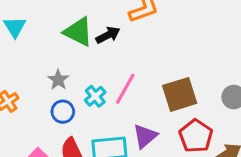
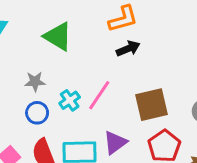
black arrow: (108, 35) -> (128, 49), moved
gray star: (58, 80) -> (35, 82), turned 30

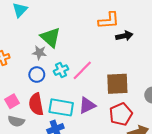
green triangle: (58, 37) -> (50, 37), moved
black arrow: (128, 49) -> (124, 36), moved

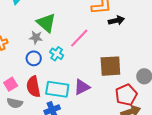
cyan cross: (61, 70) -> (57, 54), turned -32
pink line: (82, 70) -> (79, 38), moved
red pentagon: (121, 114) -> (126, 95), moved

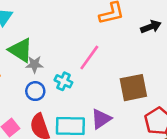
black arrow: (116, 20) -> (151, 27), moved
green triangle: (46, 23) -> (21, 50), moved

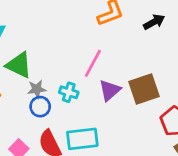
gray star: (34, 64) -> (37, 89), moved
purple triangle: (101, 119) -> (110, 90), moved

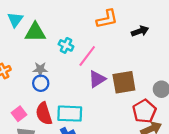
green triangle: (19, 65) -> (35, 32), moved, turned -35
cyan cross: (69, 92) -> (66, 45), moved

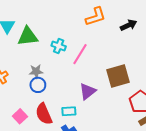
purple triangle: (97, 79) -> (88, 91), moved
cyan rectangle: (70, 114) -> (69, 111), size x0.6

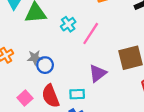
cyan cross: (59, 46) -> (68, 24), turned 32
gray star: (36, 71) -> (35, 58), moved

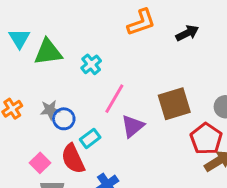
pink line: (91, 33) -> (114, 99), moved
cyan rectangle: (77, 94) -> (90, 138), moved, turned -32

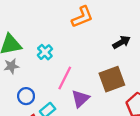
black arrow: (187, 33) -> (121, 42), moved
gray star: (50, 110) -> (11, 66), moved

